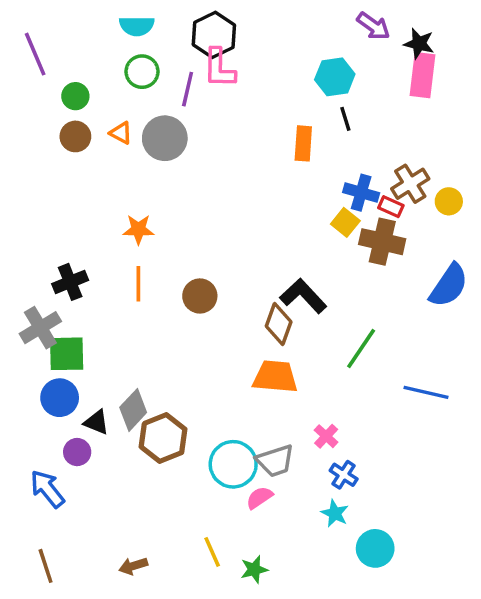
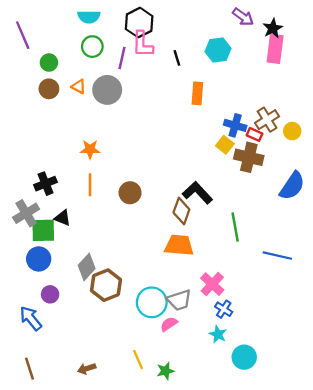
black star: (419, 44) -> (273, 28), turned 30
black line: (345, 119) -> (177, 58), moved
green line: (361, 349) -> (235, 227), turned -44
black triangle: (96, 422) -> (63, 218), moved
pink cross: (326, 436) -> (212, 284), size x1.5

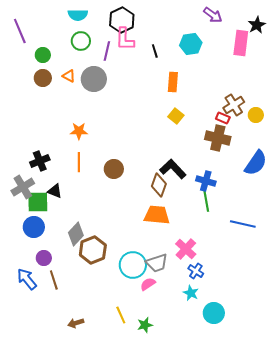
black star: (273, 28) -> (257, 25), moved
blue cross: (235, 125) -> (206, 181), moved
yellow square: (225, 145) -> (176, 116), moved
brown line: (30, 369) -> (54, 280), moved

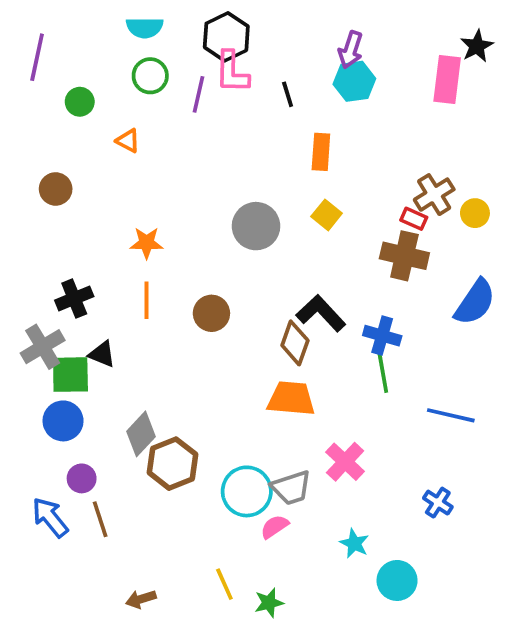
purple arrow: (213, 15) -> (351, 50), moved, turned 72
purple line: (20, 31) -> (37, 57), turned 35
brown circle: (43, 78) -> (56, 189), moved
gray circle: (94, 79) -> (256, 226), moved
blue cross: (196, 271) -> (438, 503), moved

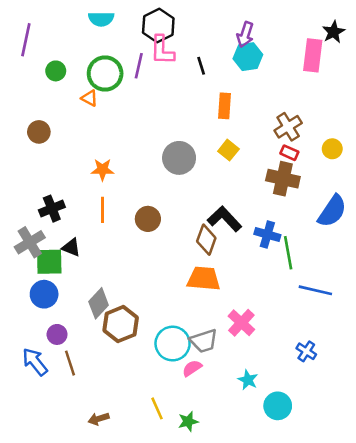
green circle: (150, 76) -> (105, 74), moved, size x1.4
brown cross: (434, 195) -> (288, 127), moved
green line: (382, 369) -> (288, 253), moved

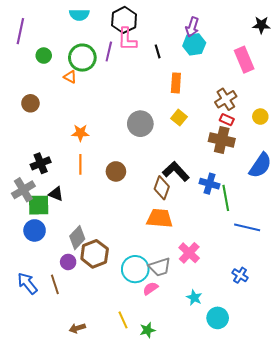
black star: (334, 32) -> (261, 25), turned 30
pink rectangle: (313, 55) -> (244, 60), moved, turned -30
purple circle: (57, 334) -> (68, 262), moved

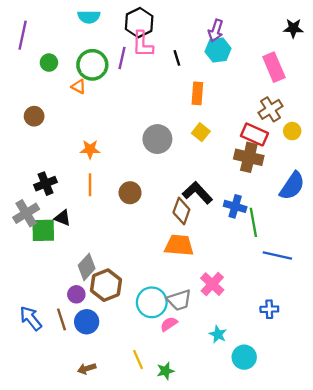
brown cross: (226, 99) -> (270, 109), moved
red rectangle: (227, 120) -> (254, 134), size x1.6
blue circle: (35, 230) -> (87, 322), moved
blue cross: (240, 275) -> (269, 309), turned -35

